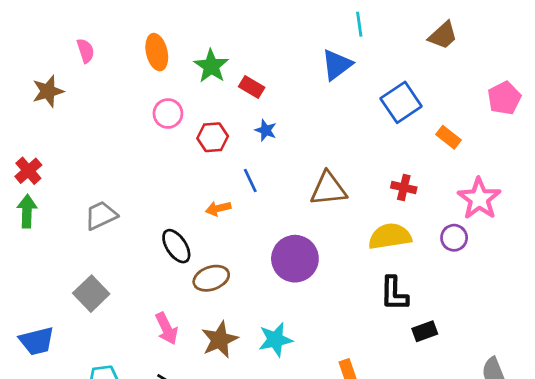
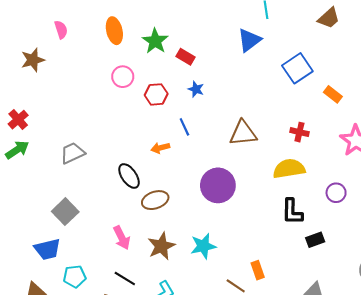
green arrow: (27, 211) -> (17, 150), turned 55
purple circle: (454, 238) -> (336, 193), moved
blue trapezoid: (37, 341) -> (47, 249), moved

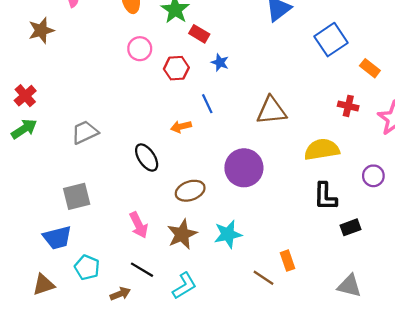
red rectangle: (185, 57) -> (199, 34), moved
red cross: (299, 132) -> (348, 106), moved
brown ellipse: (155, 200) -> (190, 191), moved
gray square: (65, 212) -> (77, 196), turned 30
cyan pentagon: (75, 276) -> (87, 267), turned 30

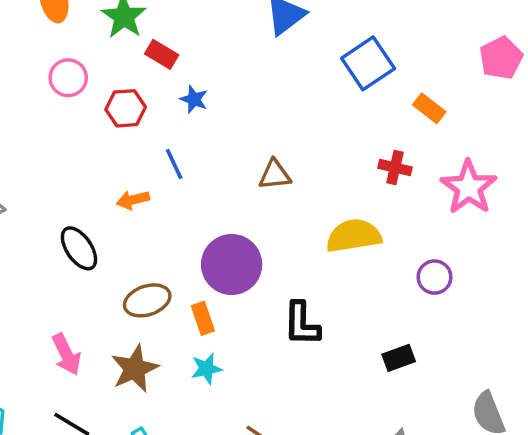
brown triangle: (271, 111) -> (275, 175), size x0.7
black L-shape: (325, 196) -> (302, 324), moved
cyan star: (228, 234) -> (206, 369), size x0.7
orange rectangle: (287, 261) -> (203, 318), moved

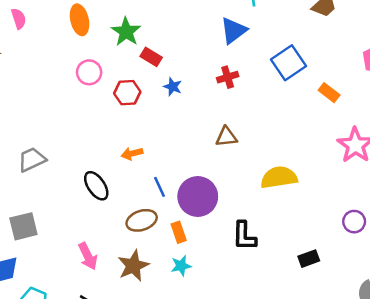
blue line: (174, 164) -> (160, 187), moved
red cross: (395, 168) -> (228, 77), moved, turned -30
purple circle: (435, 277) -> (354, 222), moved

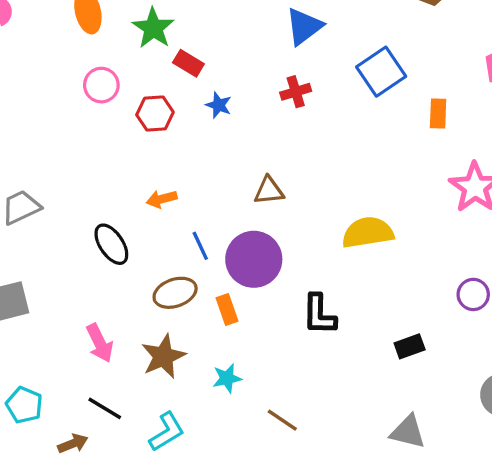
orange rectangle: (329, 93) -> (438, 114), turned 54
brown triangle: (226, 137) -> (269, 191), moved
cyan star: (181, 266) -> (227, 378), moved

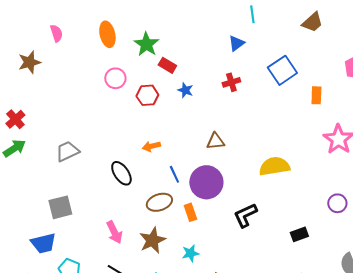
blue triangle: (304, 26) -> (236, 43), size x0.7
black L-shape: (319, 315) -> (245, 215), turned 64

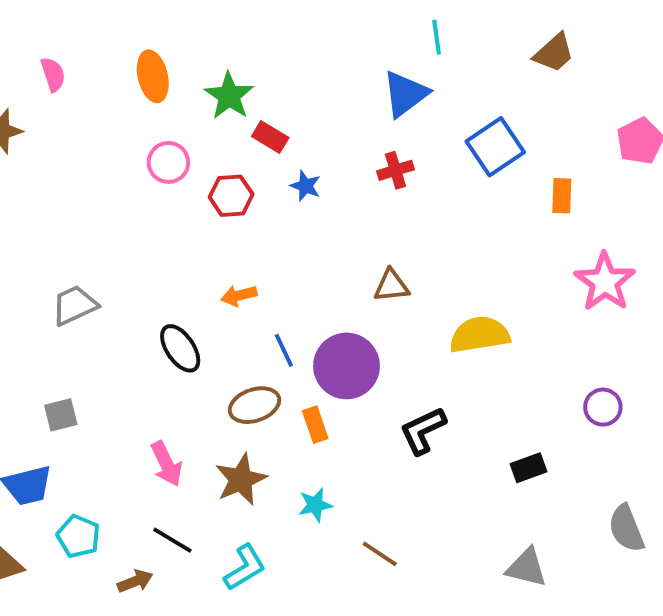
blue triangle: (236, 43) -> (405, 94), size x1.5
brown triangle: (215, 141) -> (392, 286), moved
gray square: (60, 207) -> (61, 415), size x0.7

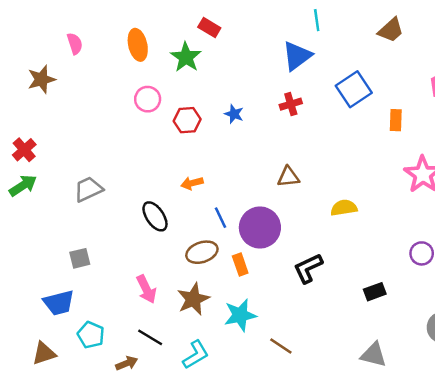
red rectangle: (270, 137) -> (209, 28), moved
yellow semicircle: (480, 335) -> (344, 208), size x0.7
cyan star: (315, 505) -> (240, 315), size x1.5

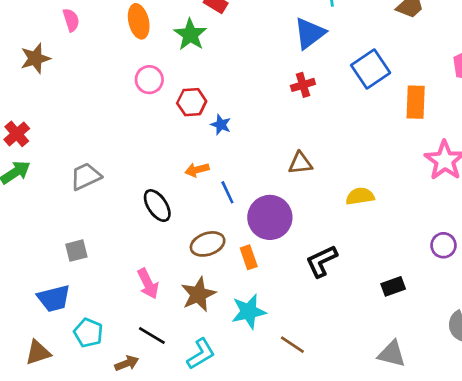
blue star: (234, 114) -> (221, 125), moved
orange rectangle: (396, 120) -> (416, 102), size x1.4
blue line: (220, 218) -> (227, 192), moved

